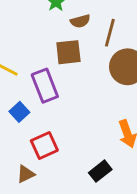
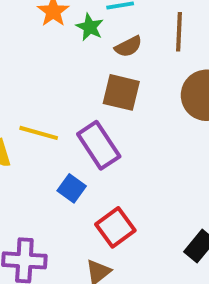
brown line: (110, 33) -> (179, 32), moved
brown square: (68, 52) -> (121, 92), turned 32

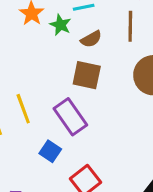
yellow line: (39, 133) -> (23, 109), turned 56

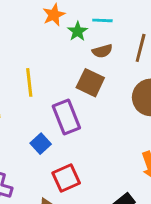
yellow line: (23, 109) -> (29, 82), moved

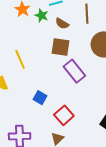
brown semicircle: (102, 51) -> (62, 24), turned 64
purple rectangle: (66, 117) -> (74, 71), moved

